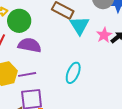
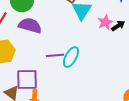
purple line: (27, 74) -> (55, 55), moved

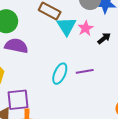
pink star: (105, 22) -> (86, 28), moved
purple line: (55, 55) -> (85, 71), moved

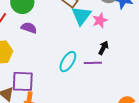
black arrow: (104, 38) -> (103, 48), moved, turned -32
purple semicircle: (16, 46) -> (29, 28), size x0.7

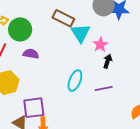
pink star: (100, 20) -> (100, 45), moved
purple line: (93, 63) -> (104, 89), moved

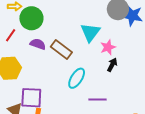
brown rectangle: (63, 18) -> (61, 50), moved
purple line: (104, 89) -> (97, 99), moved

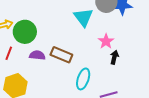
cyan triangle: (90, 32) -> (83, 17), moved

